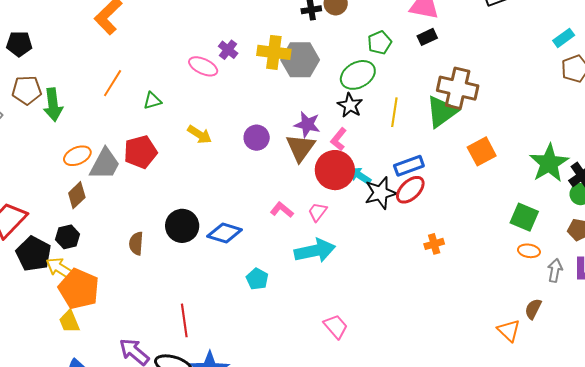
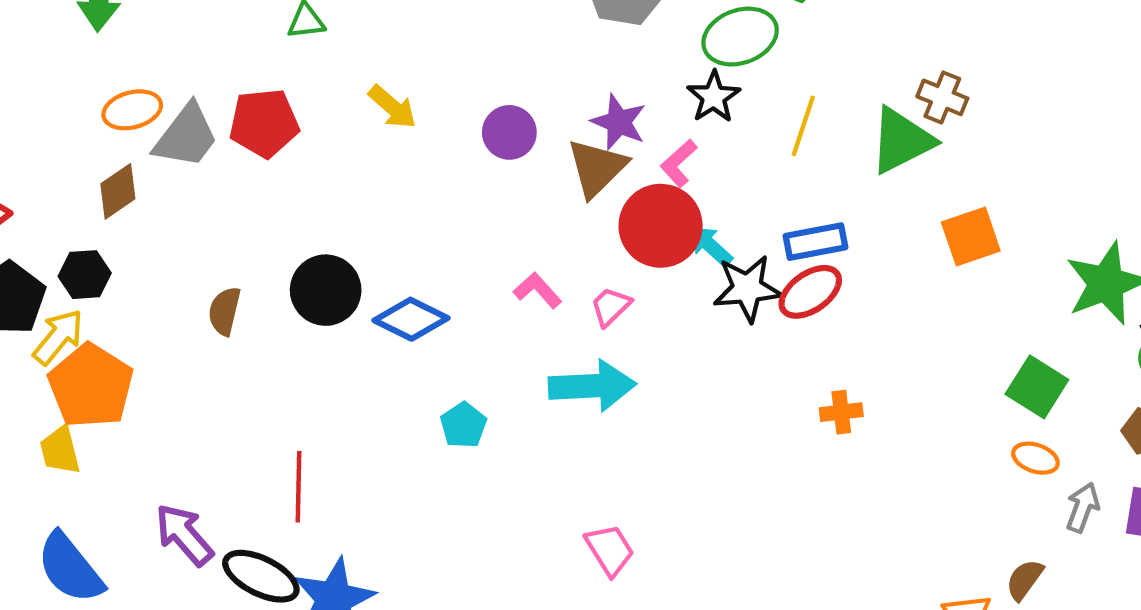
brown cross: (458, 88) -> (942, 97), size x0.6
yellow arrow: (60, 268) -> (58, 337), turned 88

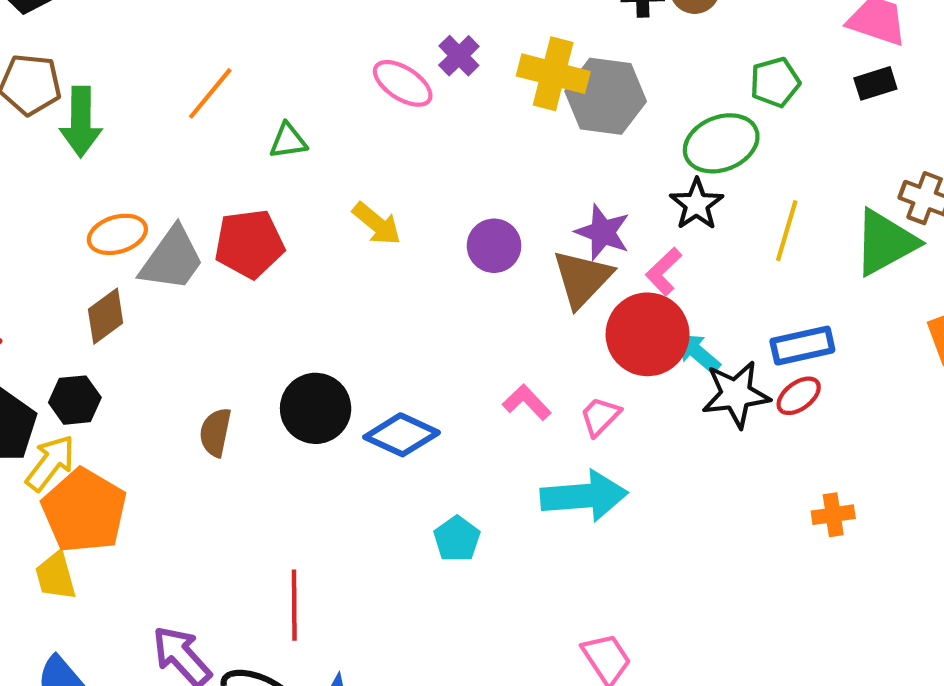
red ellipse: (810, 292) -> (799, 396), size x0.7

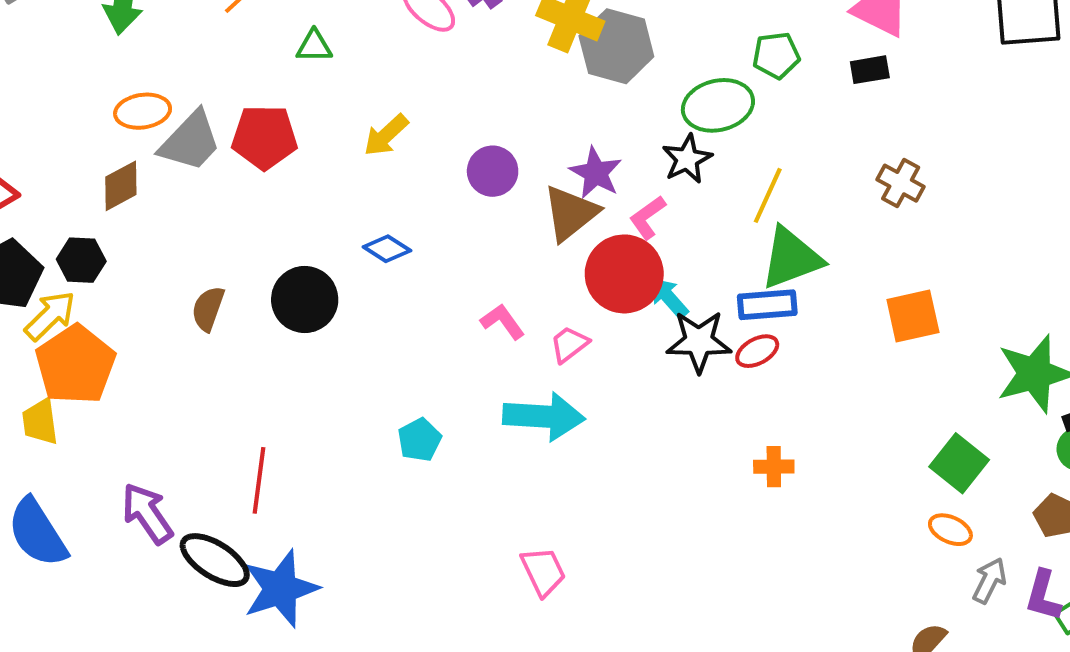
yellow arrow: (377, 224) -> (386, 135), turned 90
green triangle: (885, 242) -> (791, 258), moved
blue diamond: (402, 435) -> (387, 249), moved, size x0.7

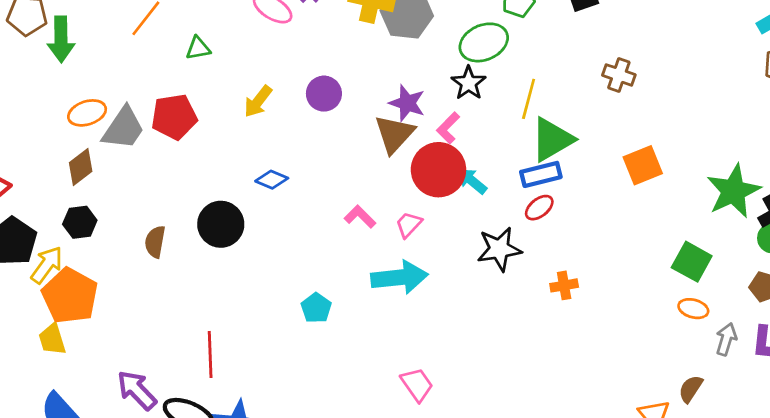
purple circle: (493, 171) -> (324, 94), moved
black hexagon: (81, 260) -> (80, 222), moved
black star: (699, 341) -> (499, 249), moved

